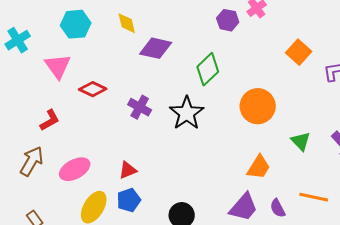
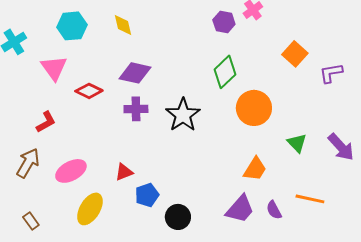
purple diamond: (156, 48) -> (135, 73), moved
green diamond: (208, 69) -> (225, 72), moved
purple cross: (140, 107) -> (136, 109), turned -30
blue pentagon: (129, 200) -> (147, 195), moved

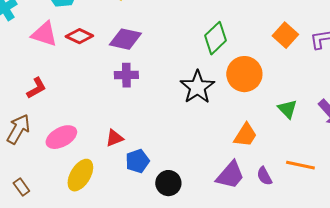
orange square: (295, 54) -> (285, 35), moved
pink triangle: (54, 68) -> (44, 34), turned -36
red diamond: (89, 91) -> (79, 36), moved
black star: (183, 115) -> (197, 87), moved

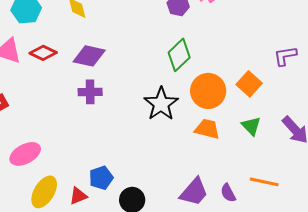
orange square: (285, 35) -> (249, 84), moved
orange trapezoid: (245, 135) -> (207, 129), moved, turned -108
red triangle: (114, 138) -> (78, 196), moved

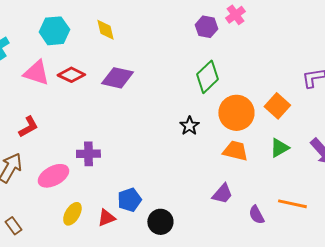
purple cross: (90, 92) -> (88, 154), moved
black star: (161, 104) -> (189, 126), size x0.6
green triangle: (251, 126) -> (279, 148), turned 45
yellow ellipse: (44, 192) -> (72, 214), size x0.7
purple trapezoid: (194, 192) -> (222, 194), moved, size x0.7

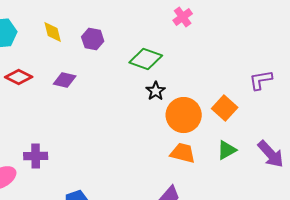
purple hexagon: (206, 27) -> (93, 39), moved
green diamond: (207, 77) -> (146, 59), moved, turned 64
purple diamond: (117, 78) -> (65, 80), size x0.7
black star: (189, 126) -> (156, 91), moved

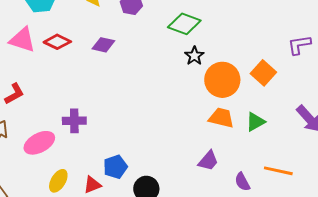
green triangle: (227, 150) -> (255, 122), moved

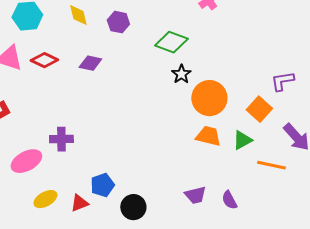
purple L-shape: (299, 45) -> (282, 81), moved
orange square: (263, 73) -> (259, 109), moved
purple trapezoid: (208, 161) -> (195, 195), moved, turned 35
orange line: (278, 171) -> (271, 165), moved
yellow ellipse: (58, 181) -> (45, 199), turned 30

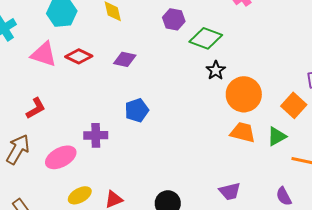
purple hexagon: (118, 22) -> (174, 19), moved
blue pentagon: (102, 185) -> (137, 110), moved
purple semicircle: (229, 200) -> (284, 196), moved

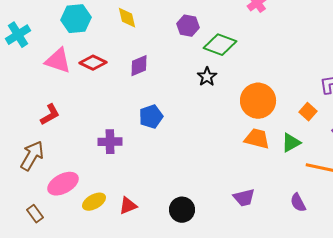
purple diamond: (125, 59) -> (139, 66), turned -35
black star: (216, 70) -> (207, 77), moved
orange square: (294, 105) -> (308, 112), size x0.7
pink ellipse: (61, 157) -> (63, 184), moved

